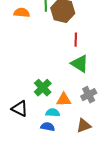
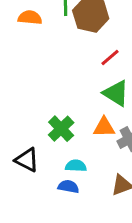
red line: (76, 40) -> (110, 58), turned 48
orange triangle: (64, 100) -> (104, 127), moved

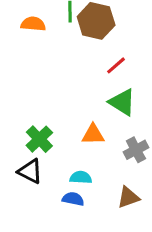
orange triangle: (104, 127) -> (93, 134), moved
green cross: (61, 129) -> (39, 139), moved

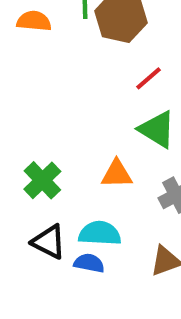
black triangle: (30, 171) -> (49, 242), moved
cyan semicircle: (81, 177) -> (100, 233), size x1.4

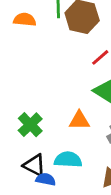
blue semicircle: (89, 263) -> (46, 179), moved

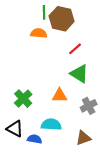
orange semicircle: (25, 20) -> (39, 33), moved
black triangle: (34, 165) -> (15, 129), moved

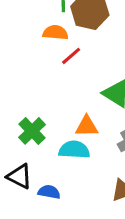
red line: (75, 49) -> (71, 56), moved
cyan semicircle: (51, 125) -> (74, 150), moved

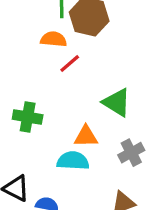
green cross: (32, 131) -> (28, 117), moved, turned -36

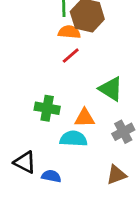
orange semicircle: (53, 39) -> (69, 32), moved
green cross: (28, 117) -> (47, 108), moved

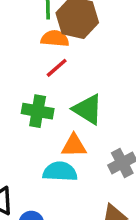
green triangle: (111, 89) -> (88, 109), moved
green cross: (47, 108) -> (38, 111), moved

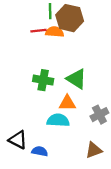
red line: (57, 68) -> (39, 31), moved, turned 35

